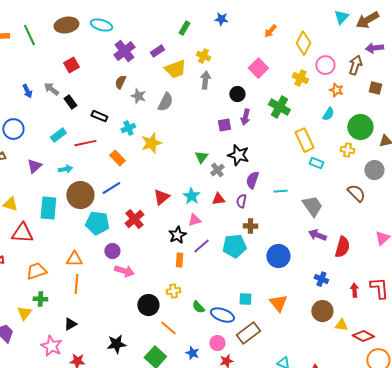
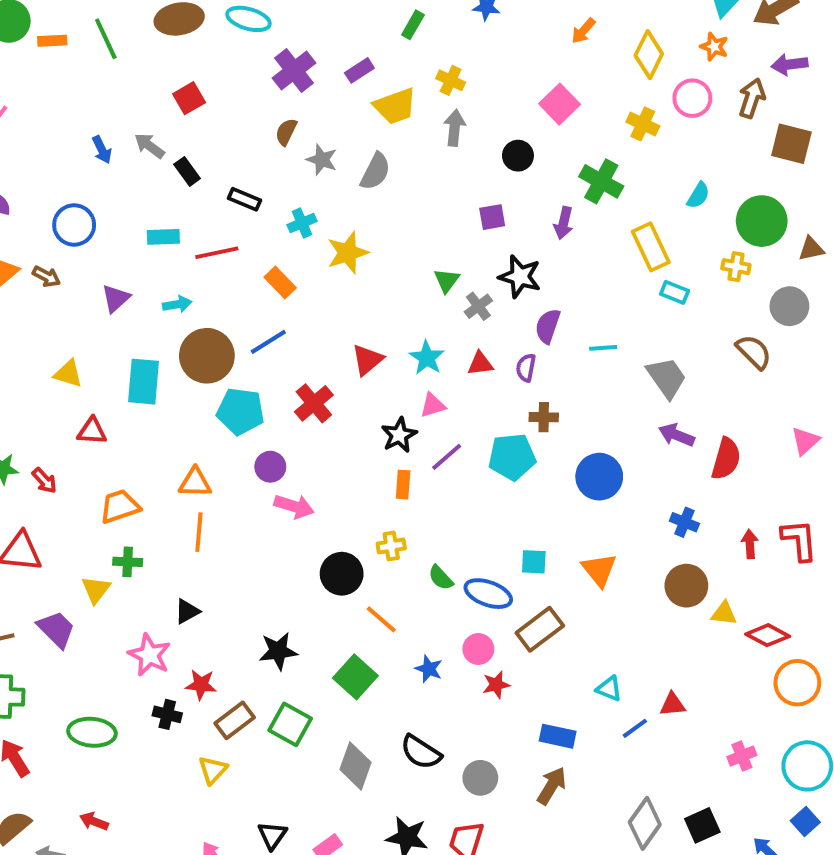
brown square: (375, 88) -> (791, 144), size x1.5
orange star: (336, 90) -> (714, 47), moved
purple arrow: (245, 117) -> (564, 223), moved
cyan rectangle: (58, 135) -> (163, 237), turned 35
red triangle: (22, 233) -> (92, 431), size x0.7

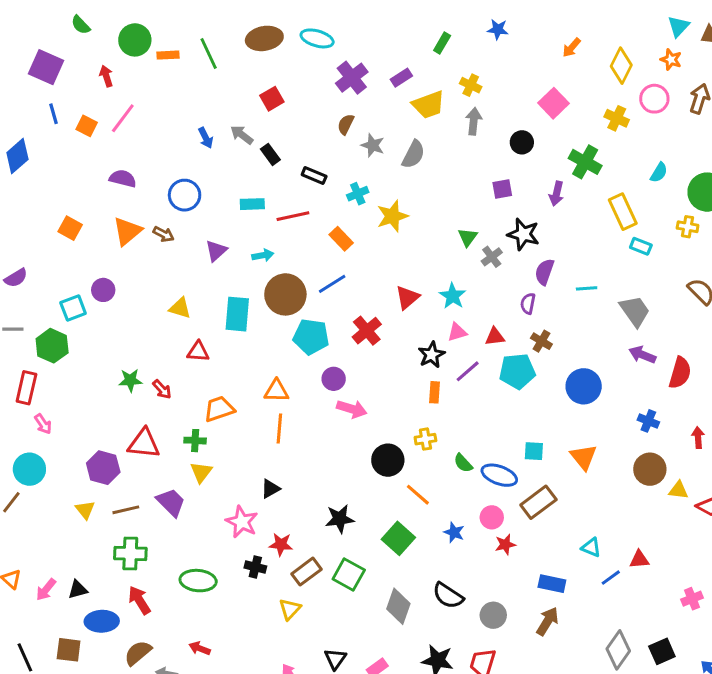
red triangle: (480, 364) -> (495, 337), moved
brown cross: (544, 417) -> (541, 341), turned 30
green cross: (128, 562) -> (195, 441), moved

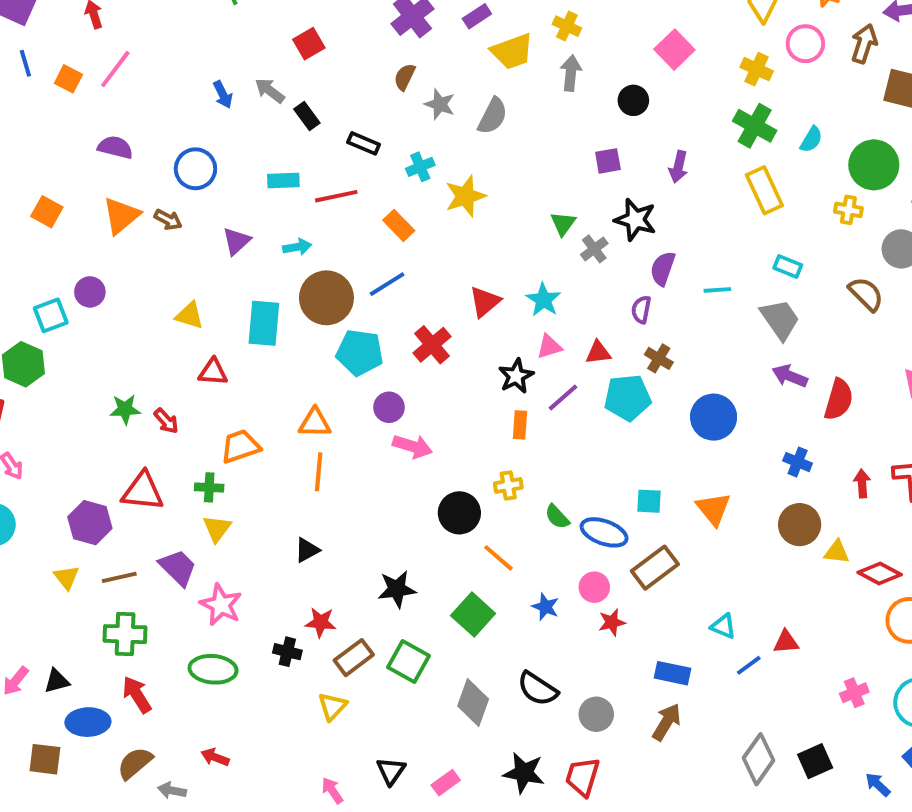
green cross: (585, 162) -> (755, 126), moved
cyan rectangle: (641, 246) -> (788, 267), moved
pink star: (242, 522) -> (221, 605), moved

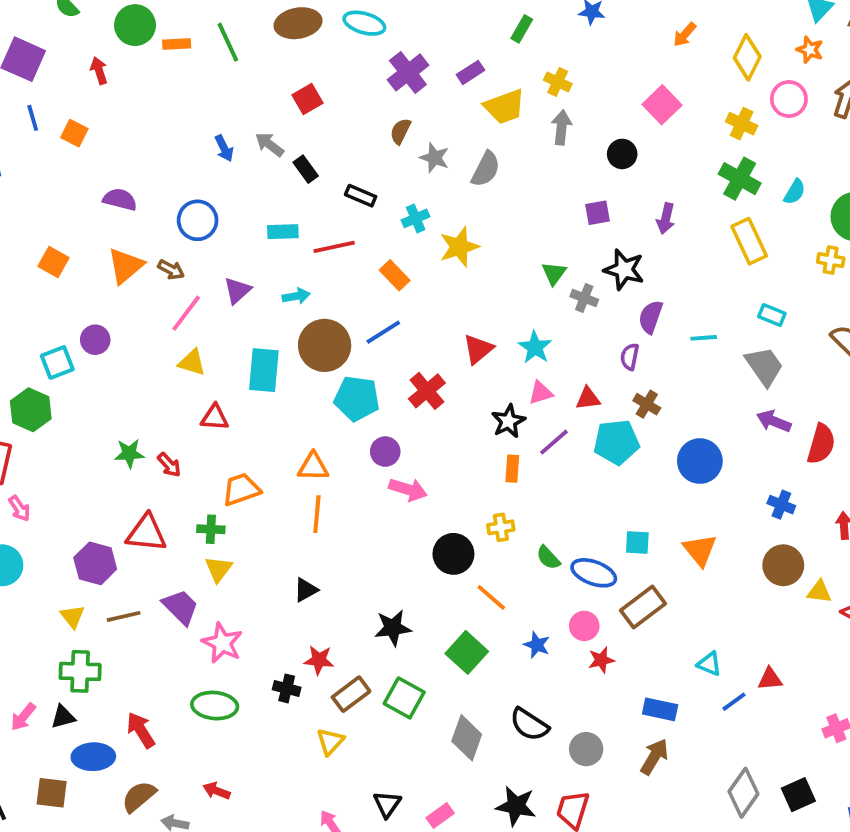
pink line: (115, 69) -> (186, 313), moved
gray cross: (594, 249) -> (584, 298), turned -32
green cross: (125, 634) -> (80, 671), moved

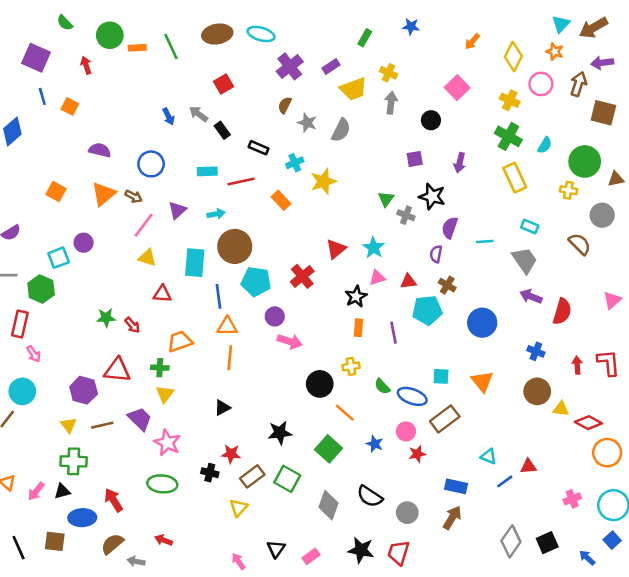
blue line: (383, 332) -> (219, 296), moved, turned -65
purple line: (554, 442) -> (393, 333), moved, turned -60

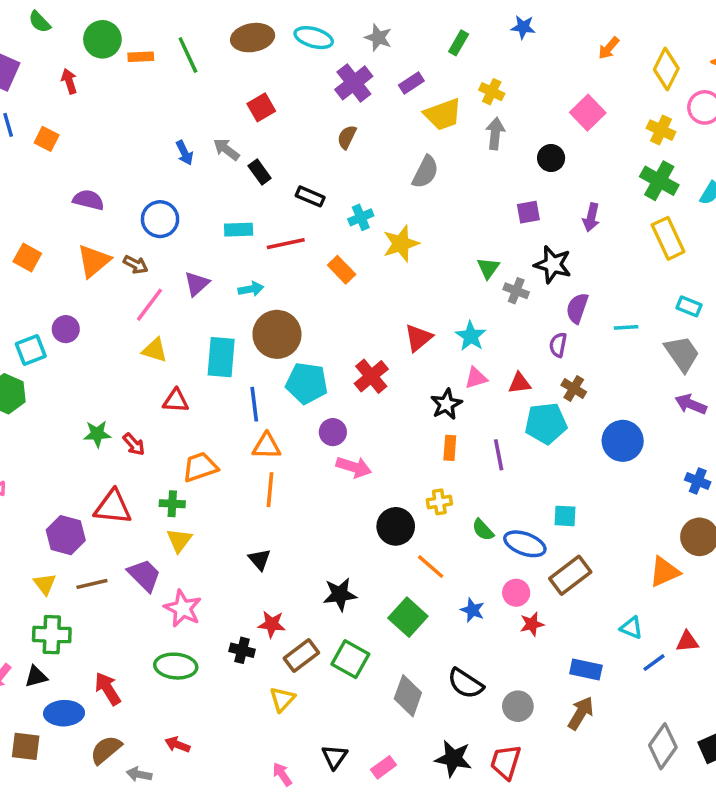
gray star: (307, 123) -> (378, 38), moved
orange triangle: (482, 381) -> (665, 572), moved, turned 45
black triangle: (222, 408) -> (260, 560), turned -42

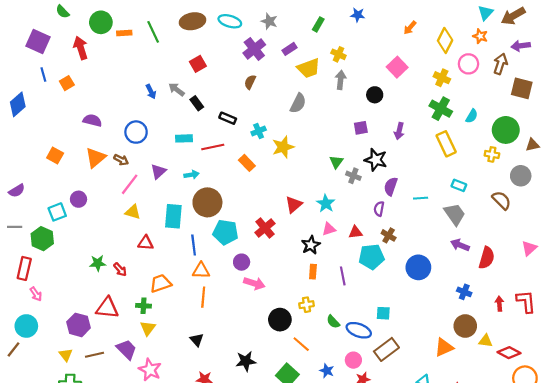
red arrow: (69, 81) -> (81, 48), size x1.5
orange square: (47, 139) -> (67, 83), turned 32

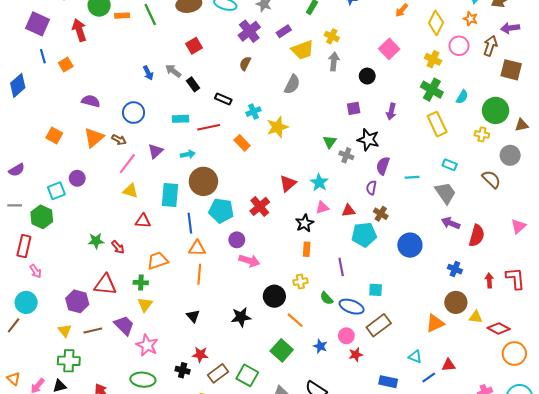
purple line: (343, 276) -> (341, 267), moved
black star: (246, 361) -> (241, 317), moved

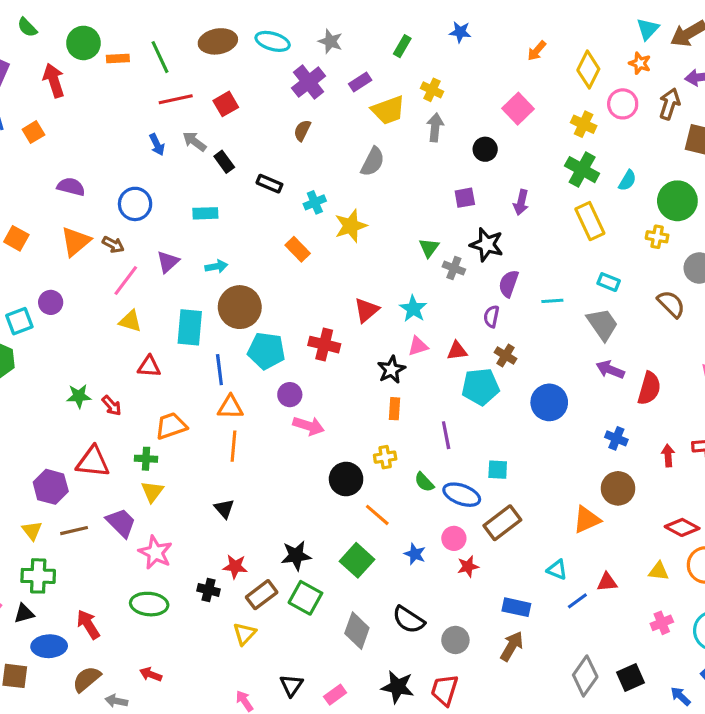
red line: (209, 127) -> (176, 99), moved
red cross: (260, 206) -> (324, 345), turned -36
black star: (241, 317) -> (296, 556), moved
yellow triangle: (476, 317) -> (659, 571), moved

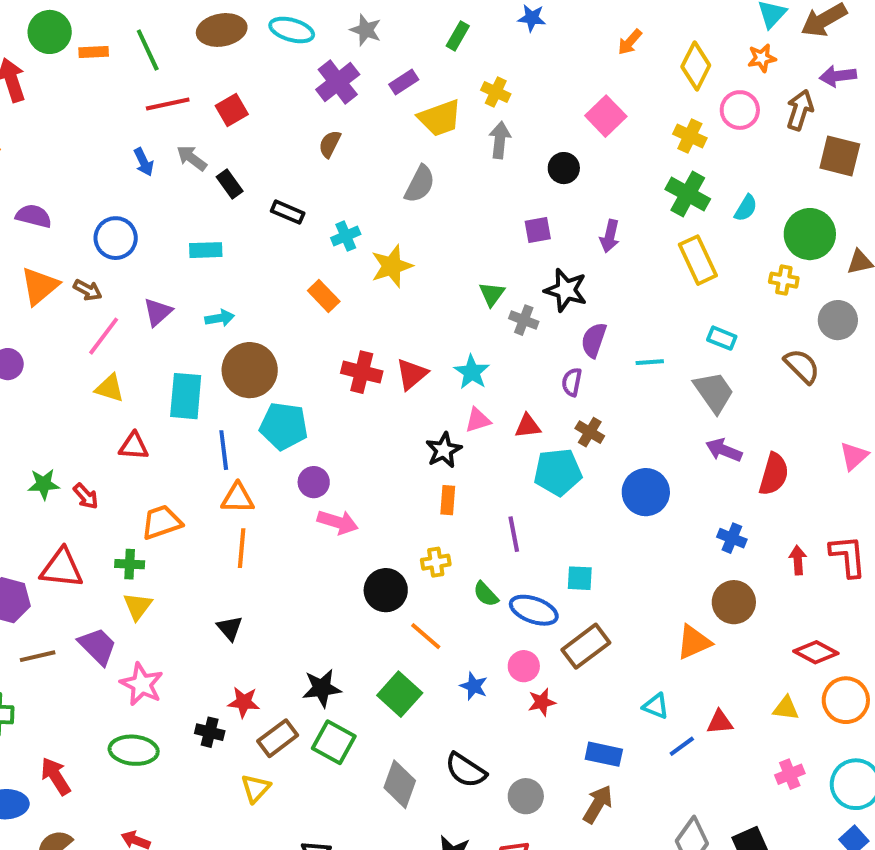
orange star: (640, 63) -> (762, 58), turned -30
red cross: (324, 345) -> (362, 372), moved

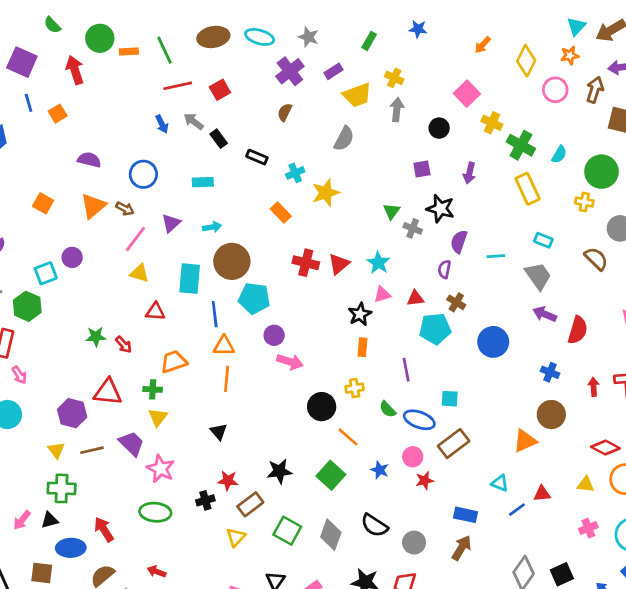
yellow cross: (690, 136) -> (492, 123), moved
black cross: (210, 732) -> (205, 500), turned -30
green square: (334, 742) -> (287, 531), moved

